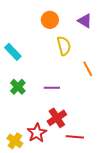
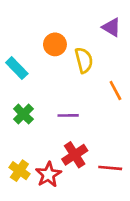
orange circle: (50, 20) -> (55, 44), moved
red line: (75, 137) -> (110, 168), moved
yellow cross: (15, 141) -> (19, 171), moved

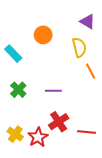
yellow semicircle: (84, 60) -> (79, 47), moved

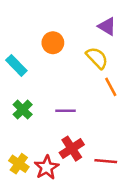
yellow semicircle: (79, 47) -> (97, 58), turned -30

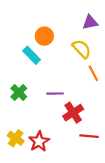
purple triangle: (107, 26) -> (90, 22), turned -42
cyan rectangle: (16, 65) -> (32, 55), moved
red cross: (72, 149) -> (73, 113), moved

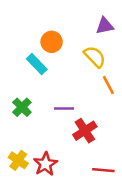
red line: (89, 136) -> (103, 170), moved

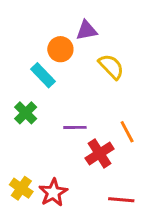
purple triangle: (105, 26) -> (87, 30), moved
orange line: (108, 85) -> (127, 132), moved
green cross: (22, 107) -> (26, 113), moved

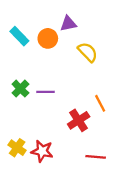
cyan rectangle: (43, 75) -> (19, 36), moved
purple line: (75, 127) -> (46, 92), moved
red star: (53, 193) -> (42, 151), turned -30

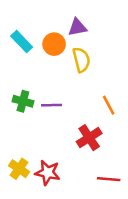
yellow semicircle: (88, 52) -> (81, 60), moved, turned 30
green cross: (20, 89) -> (23, 101), turned -30
orange line: (100, 103) -> (109, 105), moved

